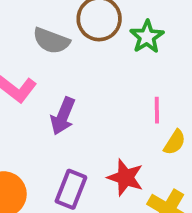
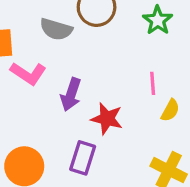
green star: (147, 37) -> (158, 20), moved
red star: (125, 177) -> (107, 119), moved

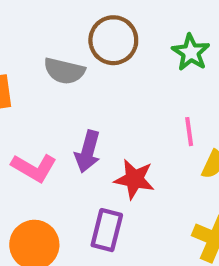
pink L-shape: (28, 73) -> (34, 168), moved

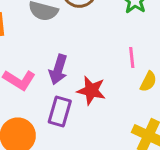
purple rectangle: (107, 230) -> (60, 112), moved

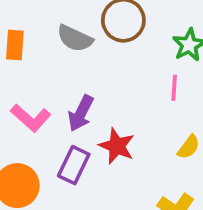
pink line: (132, 57) -> (174, 88), moved

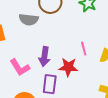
pink line: (174, 88) -> (84, 49), moved
pink L-shape: (31, 118) -> (20, 67), turned 35

